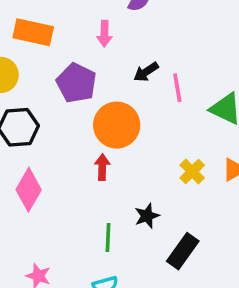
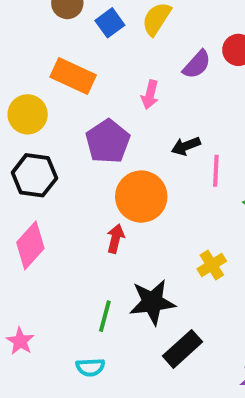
black star: (147, 216) -> (152, 302), size x1.6

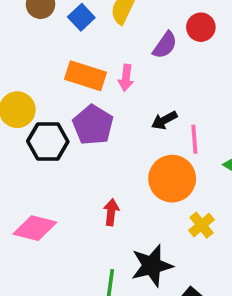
orange rectangle: (73, 76) -> (86, 76), moved
black hexagon: (34, 175) -> (48, 141), moved
orange circle: (141, 197) -> (172, 179), moved
pink diamond: (30, 245) -> (35, 228), turned 69

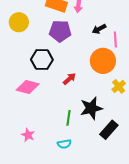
purple pentagon: (93, 125) -> (60, 31), turned -30
black hexagon: (48, 141) -> (42, 60), moved
red arrow: (111, 212) -> (69, 79), turned 40

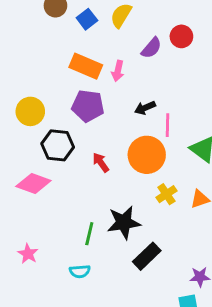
yellow circle: (19, 22) -> (30, 111), moved
red arrow: (69, 79) -> (101, 162), moved, turned -88

